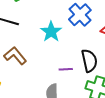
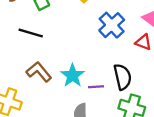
cyan star: (51, 32) -> (73, 75), moved

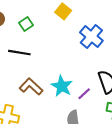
purple line: (96, 87) -> (84, 94), turned -32

